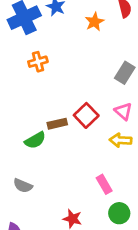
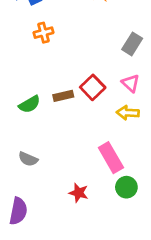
green semicircle: (35, 140) -> (29, 104), moved
pink rectangle: (104, 184) -> (111, 158), size x1.5

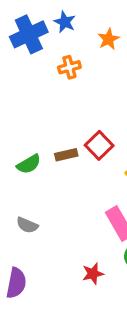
orange cross: (44, 33) -> (69, 67), moved
red star: (79, 193) -> (93, 274), moved, turned -30

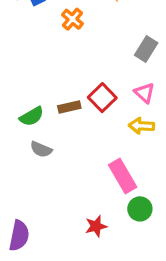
orange cross: (69, 67) -> (72, 19), turned -35
gray semicircle: (27, 225) -> (41, 149), moved

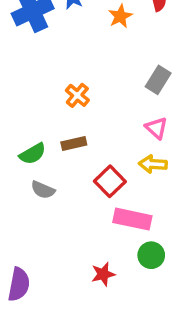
orange cross: (72, 19) -> (77, 95), moved
red square: (102, 98) -> (110, 181), moved
pink rectangle: (123, 176) -> (132, 219), turned -48

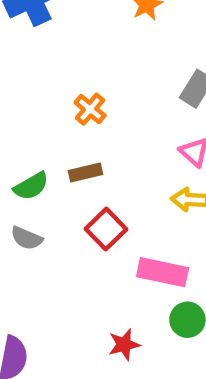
red square: (110, 181) -> (106, 229), moved
gray semicircle: (43, 190) -> (27, 238), moved

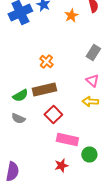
brown rectangle: (86, 172) -> (44, 90), size x1.6
pink rectangle: (163, 272) -> (67, 140), moved

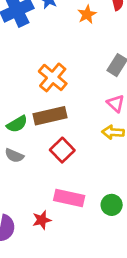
orange cross: (46, 62) -> (53, 77), size x1.5
pink rectangle: (67, 140) -> (69, 198), moved
red star: (61, 166) -> (42, 220), moved

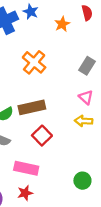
orange cross: (53, 77) -> (34, 62), moved
pink rectangle: (69, 198) -> (26, 168), moved

